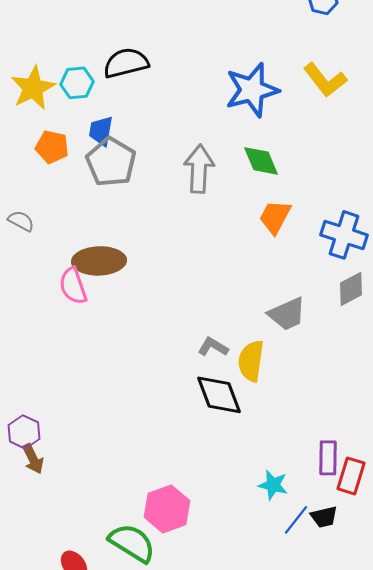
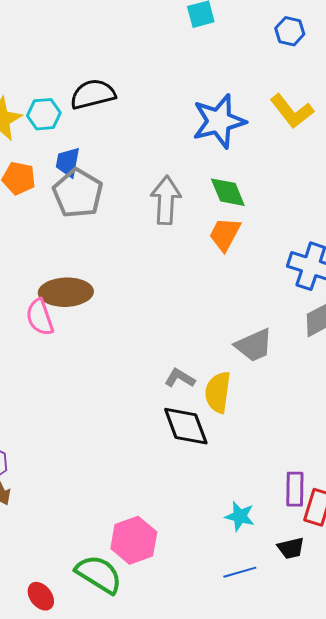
orange trapezoid: (275, 217) -> (225, 234), moved
blue line: (296, 520) -> (240, 572), moved, turned 36

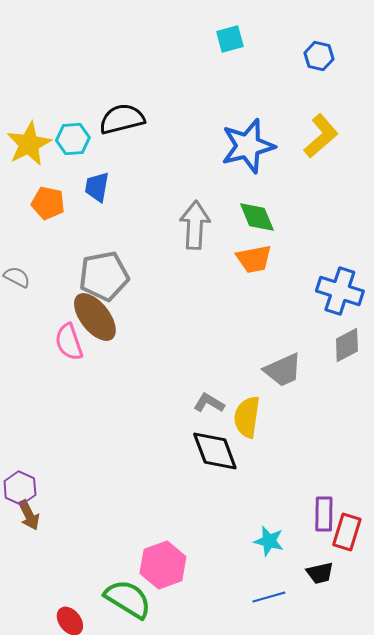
yellow L-shape: (292, 111) -> (321, 136), turned -93
gray pentagon: (78, 193) -> (104, 276), moved, turned 30
orange trapezoid: (225, 234) -> (254, 259), turned -129
brown ellipse: (66, 292) -> (95, 317), turned 54

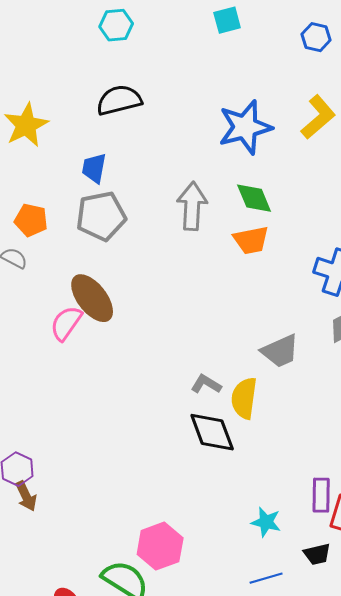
cyan hexagon: (73, 139) -> (116, 25), moved
orange pentagon: (48, 203) -> (31, 220), moved
gray pentagon: (104, 276) -> (101, 216), moved
pink semicircle: (69, 342) -> (66, 323), turned 54

